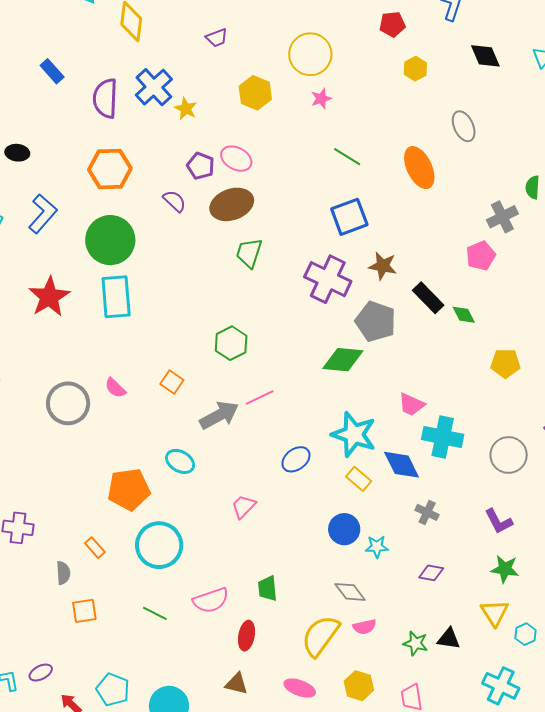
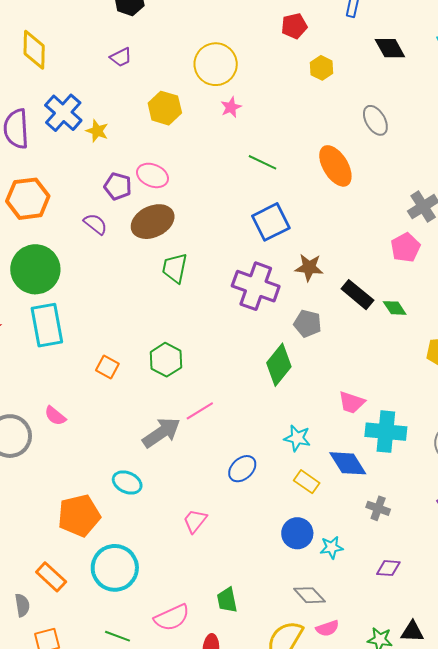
gray pentagon: (376, 321) -> (308, 323), size x0.7
green diamond: (343, 360) -> (279, 365), turned -51
orange square: (172, 382) -> (107, 367), moved
cyan star: (354, 434) -> (297, 438), size x0.6
orange rectangle: (95, 548) -> (51, 577), size x1.4

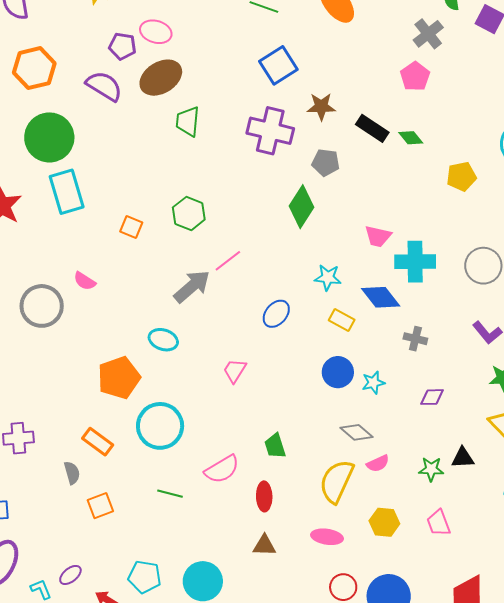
purple semicircle: (95, 224) -> (104, 86), size x1.5

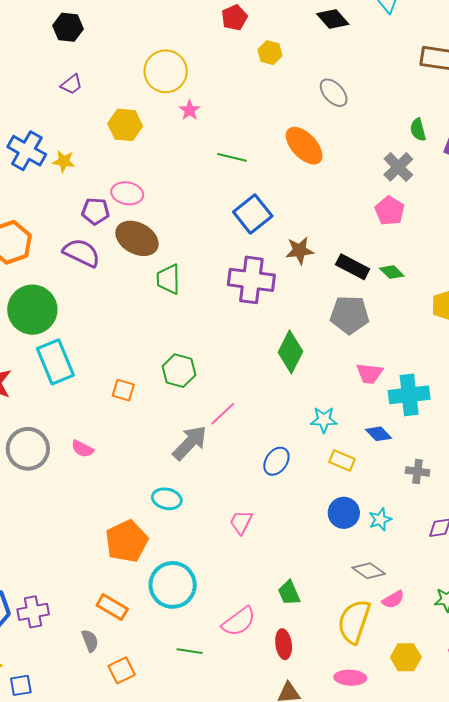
brown ellipse: (161, 78) -> (137, 238), turned 66
gray pentagon: (326, 162) -> (350, 315), moved, size x1.4
blue diamond: (381, 297) -> (379, 434), size x0.7
gray circle: (42, 306) -> (28, 449), moved

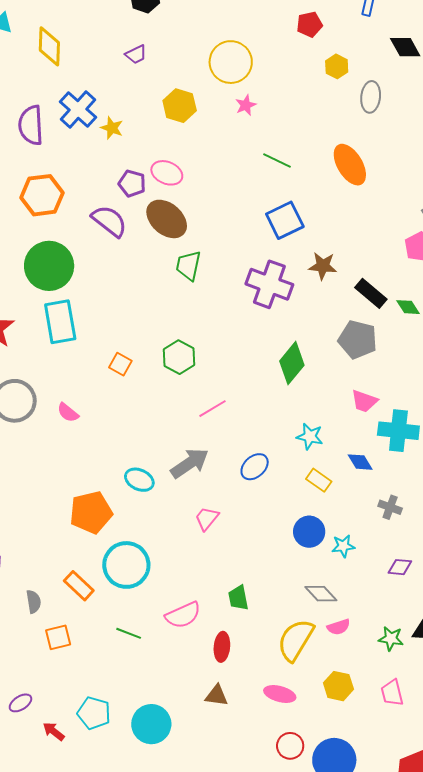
gray ellipse: (334, 93) -> (371, 97), moved, turned 36
gray arrow: (190, 443) -> (190, 463), moved
orange rectangle: (112, 607) -> (79, 586), moved

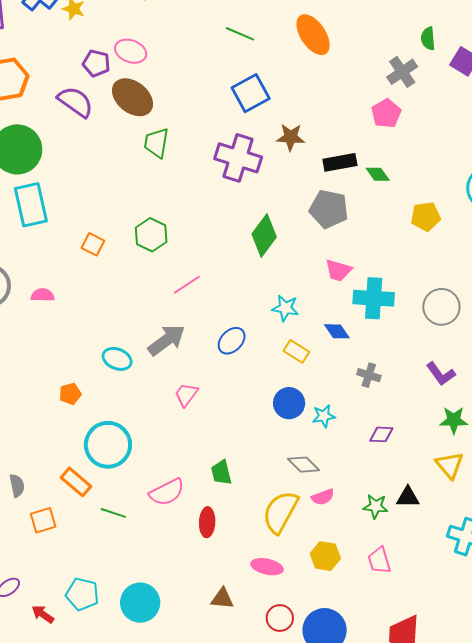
black rectangle: (371, 293) -> (340, 162), turned -48
pink semicircle: (68, 413) -> (43, 295), turned 145
orange pentagon: (91, 512) -> (70, 394), size x0.5
orange rectangle: (79, 586) -> (76, 482), moved
brown triangle: (216, 696) -> (222, 599), moved

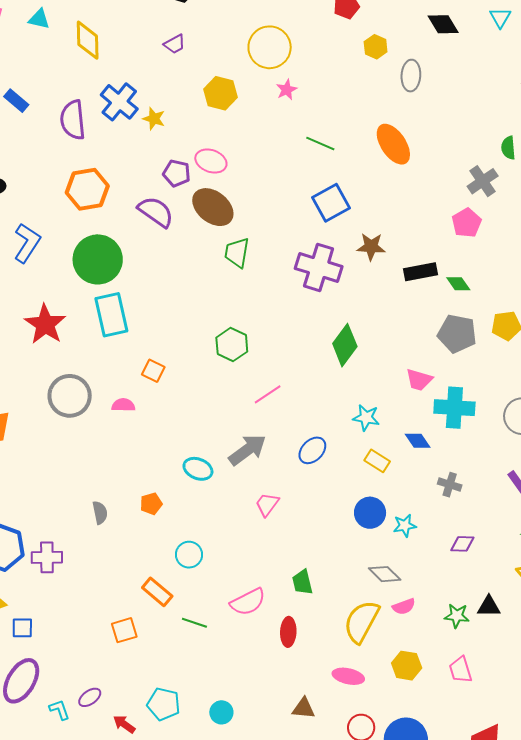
gray pentagon: (329, 209) -> (457, 334), moved
orange square: (93, 244) -> (153, 371), moved
cyan circle: (108, 445) -> (189, 555), size x0.6
gray semicircle: (17, 486) -> (100, 513), moved
cyan circle: (140, 603) -> (221, 712), size x0.6

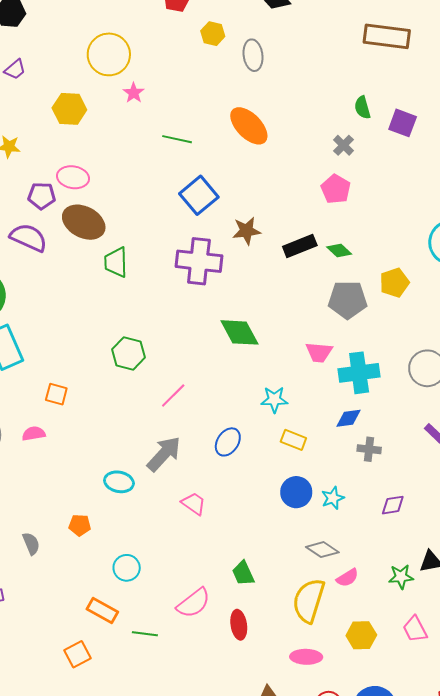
gray cross: (483, 181) -> (343, 145), size x0.7
green diamond: (345, 345) -> (240, 332), turned -54
blue diamond: (418, 441) -> (349, 418), moved, turned -52
orange pentagon: (151, 504) -> (80, 525), turned 30
pink trapezoid: (267, 504) -> (194, 504), turned 100

